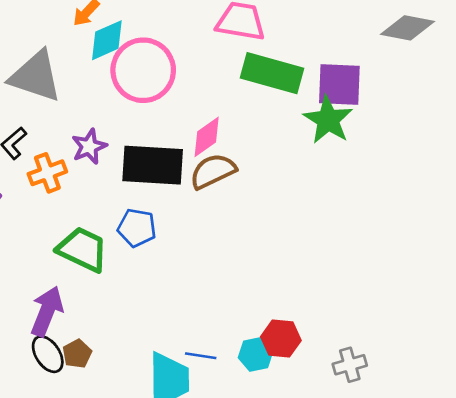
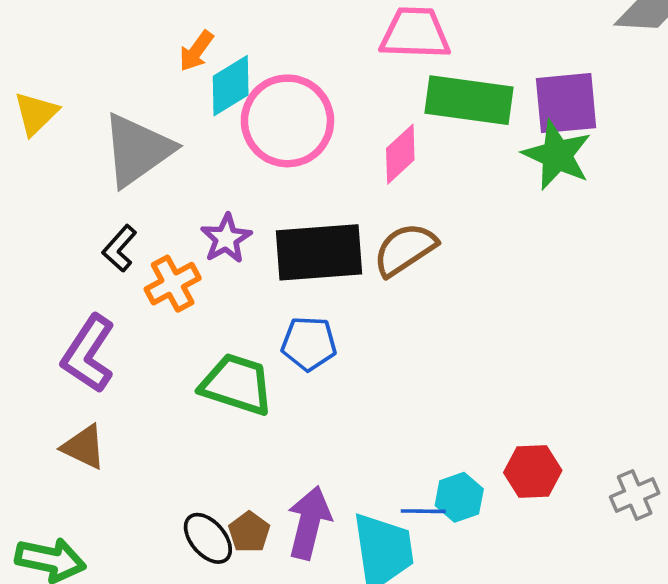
gray triangle: (36, 76) -> (137, 150), turned -46
pink diamond: (207, 137) -> (400, 154), moved
purple arrow: (47, 311) -> (309, 523), moved
cyan hexagon: (256, 354) -> (459, 497), moved

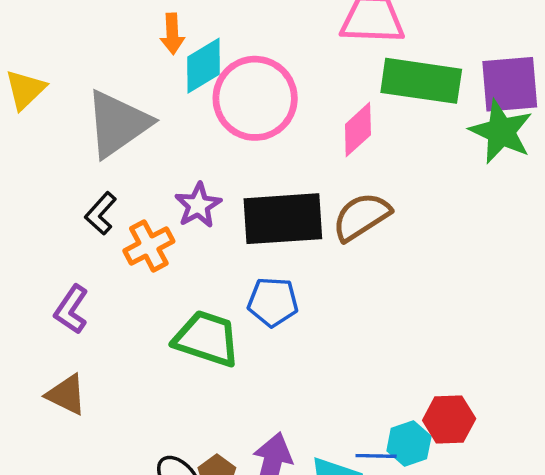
orange arrow: (196, 51) -> (172, 34), turned -39
purple L-shape: (88, 354) -> (71, 310), size x0.7
red hexagon: (533, 471) -> (449, 419), moved

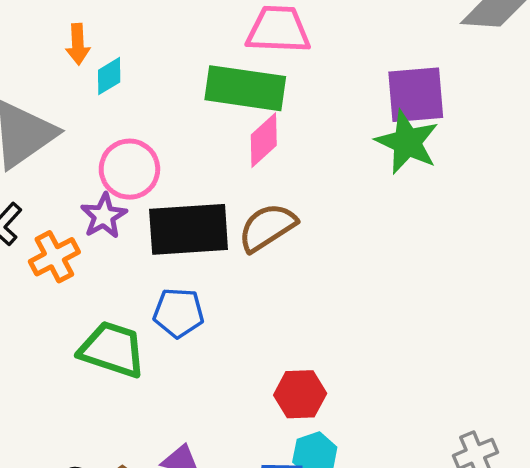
cyan diamond: (203, 66) -> (109, 76), size x0.7
green rectangle: (421, 81) -> (245, 88), moved
pink circle: (255, 98) -> (129, 169), moved, size x0.7
red hexagon: (449, 419) -> (300, 394), moved

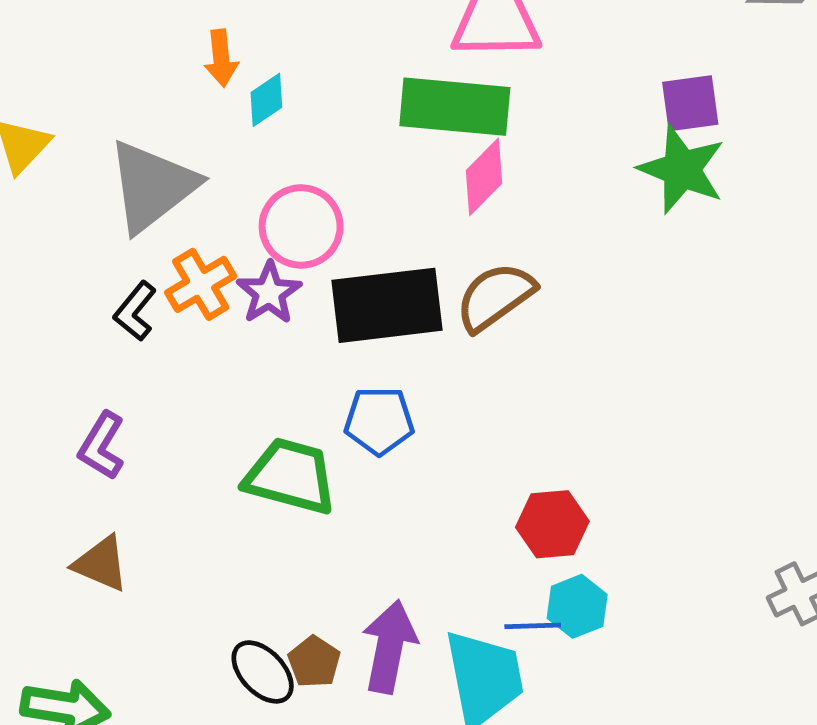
purple square: (416, 95) -> (690, 103), size x0.7
orange cross: (54, 257) -> (201, 284), moved

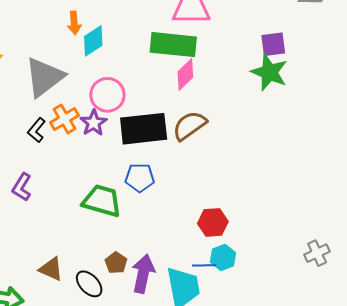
cyan diamond: (266, 100) -> (93, 41), size x1.4
brown triangle: (101, 564) -> (51, 269), moved
brown pentagon: (314, 662) -> (116, 263), moved

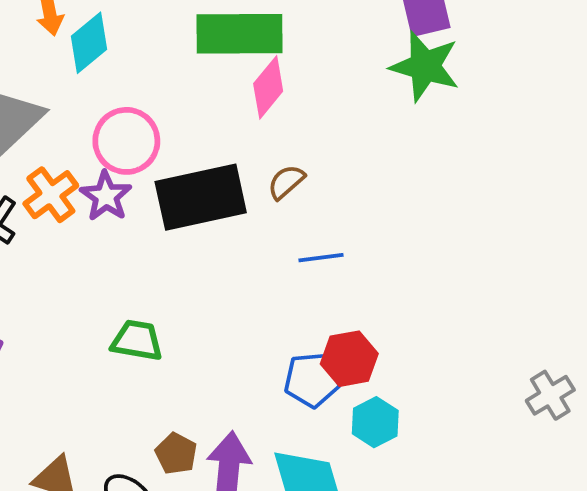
brown semicircle: (190, 126) -> (286, 182), size x0.6
blue pentagon: (140, 178) -> (312, 380), moved
green trapezoid: (102, 201) -> (137, 340), size x0.7
blue line: (204, 265) -> (321, 258), moved

